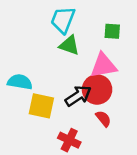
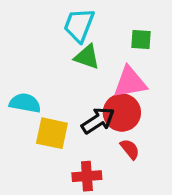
red cross: (69, 140) -> (87, 176), turned -30

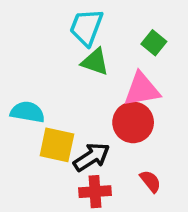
green square: (141, 39) -> (154, 43), turned 35
black arrow: (98, 121) -> (92, 157), moved
red semicircle: (130, 149) -> (150, 181), moved

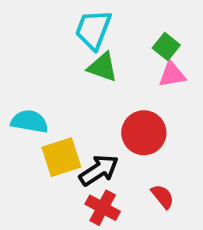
pink triangle: (142, 90) -> (172, 75), moved, size x0.7
yellow square: (57, 145) -> (61, 157), turned -30
red cross: (95, 192) -> (103, 208), turned 32

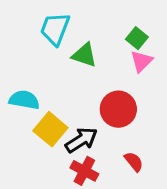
cyan trapezoid: (93, 30) -> (55, 29), moved
pink triangle: (172, 75) -> (142, 61), turned -35
yellow square: (61, 157) -> (50, 129), turned -32

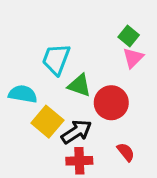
cyan trapezoid: (55, 29) -> (56, 59), moved
green triangle: (84, 55) -> (79, 85), moved
red cross: (84, 171) -> (79, 161), turned -30

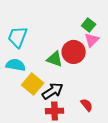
cyan trapezoid: (56, 59) -> (18, 37), moved
red circle: (111, 103) -> (74, 52), moved

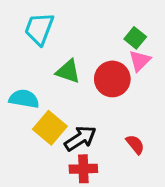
cyan trapezoid: (18, 37) -> (39, 29), moved
green triangle: (55, 59) -> (68, 71), moved
red semicircle: (87, 105) -> (135, 144), moved

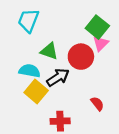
green square: (135, 38) -> (97, 27), size x1.5
cyan semicircle: (24, 99) -> (30, 71), moved
black arrow: (80, 138) -> (58, 77), moved

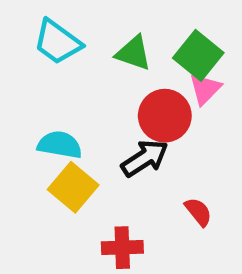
cyan trapezoid: (28, 20) -> (57, 42), turned -75
green triangle: (49, 51) -> (133, 53), moved
black arrow: (58, 77) -> (145, 158), moved

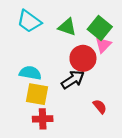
yellow square: (73, 187) -> (37, 94), turned -30
red cross: (122, 248) -> (43, 119), moved

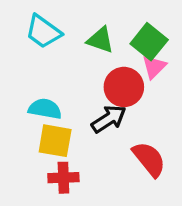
red semicircle: (100, 107) -> (149, 159), size x1.6

